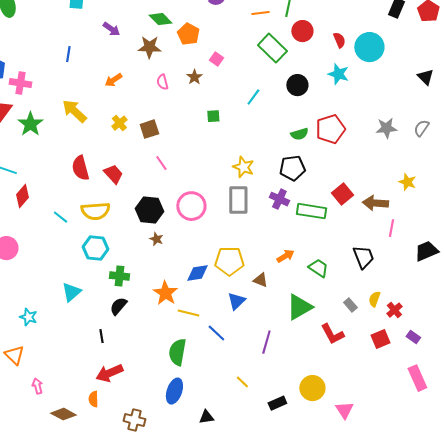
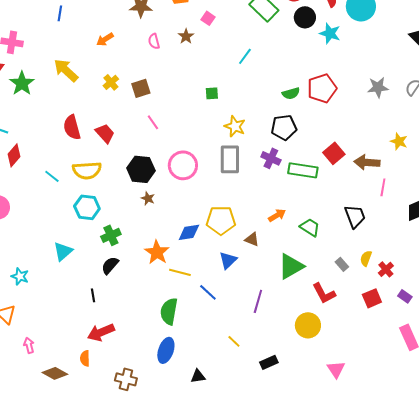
black circle: (297, 85) -> (305, 17), moved
green square: (213, 116) -> (212, 93), moved
green cross: (119, 276) -> (111, 235), turned -30
yellow circle: (312, 388) -> (308, 325), moved

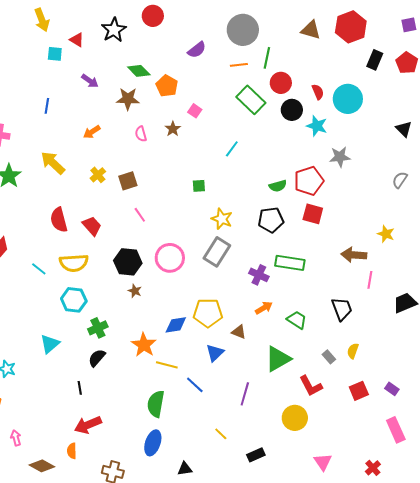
gray star: (378, 87) -> (340, 157), moved
red square: (334, 153) -> (313, 214), moved, turned -35
purple cross: (271, 158) -> (259, 275), moved
gray rectangle: (230, 159) -> (217, 252), turned 32
red cross: (386, 269) -> (373, 468), moved

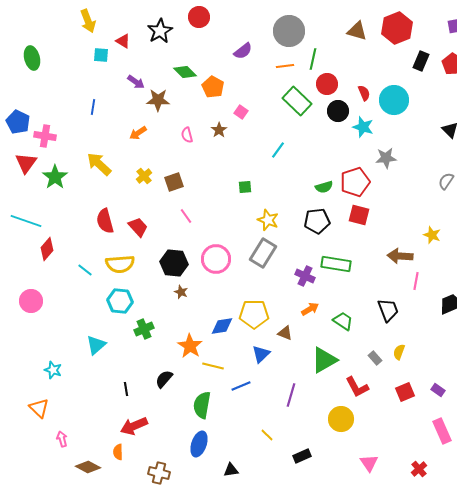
brown star: (128, 99) -> (158, 100), moved
black semicircle: (97, 358) -> (164, 379), moved
blue line: (195, 385) -> (241, 386), turned -66

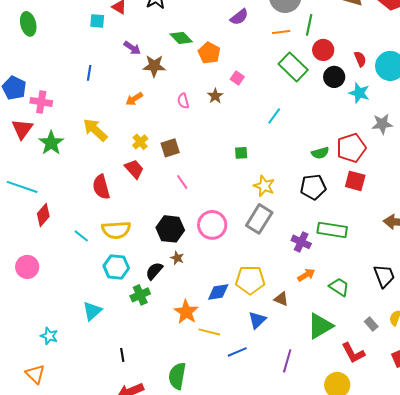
red trapezoid: (138, 227) -> (134, 169), moved
black semicircle: (164, 379) -> (154, 271), moved
green semicircle: (202, 405) -> (177, 376), moved

